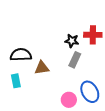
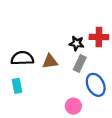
brown triangle: (42, 68) -> (50, 61), moved
blue ellipse: (90, 92) -> (96, 85), moved

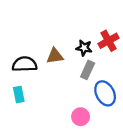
red cross: (99, 37) -> (109, 41), turned -30
brown triangle: (50, 61) -> (55, 56), moved

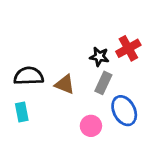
brown triangle: (55, 56) -> (65, 84), moved, turned 30
pink circle: (81, 117) -> (91, 126), moved

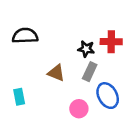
red cross: (128, 48) -> (111, 42), turned 30
black semicircle: (29, 76) -> (25, 36), moved

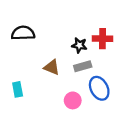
gray rectangle: (90, 72) -> (83, 66), turned 49

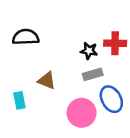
brown triangle: (52, 67) -> (47, 81), moved
pink circle: (73, 100) -> (82, 113), size x1.5

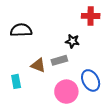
red cross: (115, 43) -> (91, 16), moved
gray rectangle: (93, 74) -> (59, 60), moved

